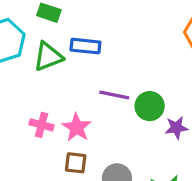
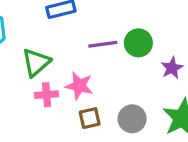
green triangle: (48, 57) -> (36, 62), moved
purple star: (176, 128) -> (172, 68), moved

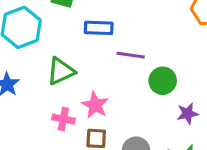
purple line: (103, 44) -> (131, 55), moved
pink cross: (47, 95) -> (63, 119), moved

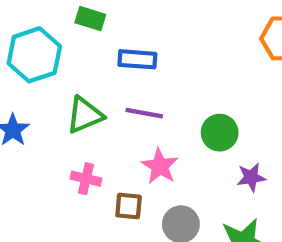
purple line: (131, 55) -> (144, 113), moved
pink star: (95, 105) -> (160, 166), moved

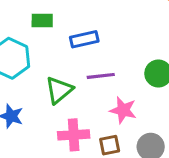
pink cross: (86, 179) -> (74, 135), size x1.4

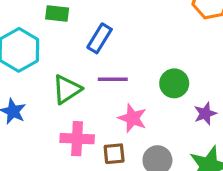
blue rectangle: (84, 39) -> (100, 38), turned -52

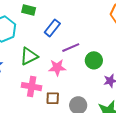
purple line: (113, 79) -> (71, 48), moved, turned -30
pink star: (133, 118) -> (57, 67), moved, turned -30

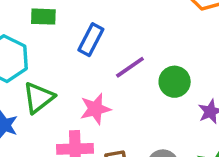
green triangle: (29, 56) -> (39, 98), moved
pink star: (57, 67) -> (95, 109), moved

